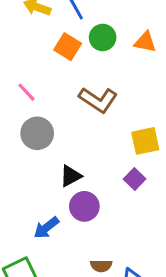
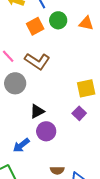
orange square: (68, 47) -> (35, 26), turned 30
brown L-shape: (98, 100) -> (37, 61), moved

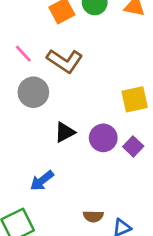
purple square: (79, 113) -> (133, 146), moved
purple circle: (46, 131) -> (103, 138), moved

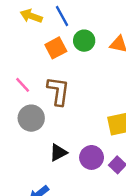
brown L-shape: (65, 61) -> (58, 91), turned -116

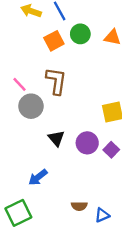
pink line: (23, 85) -> (20, 84), moved
black triangle: (58, 153) -> (56, 138), turned -42

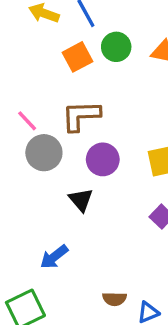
brown L-shape: (56, 81) -> (81, 116), turned -100
purple circle: (87, 143) -> (103, 159), moved

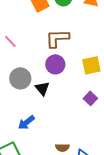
brown L-shape: (81, 116) -> (57, 38), moved
gray circle: (44, 153) -> (20, 78), moved

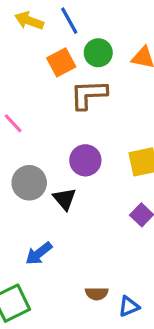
brown L-shape: (57, 38) -> (89, 94), moved

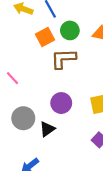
black triangle: (65, 199) -> (47, 129), turned 35

